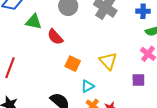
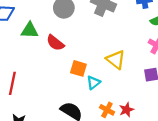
cyan triangle: (88, 86) -> (93, 83), moved

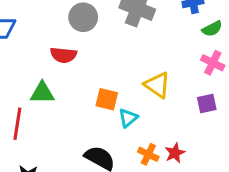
green triangle: (30, 30) -> (42, 93), moved
red semicircle: (55, 43) -> (63, 55), moved, turned -30

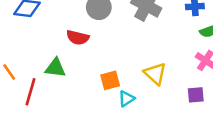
orange square: (107, 99) -> (110, 80), turned -36

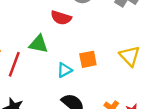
cyan triangle: (126, 99) -> (65, 70), moved

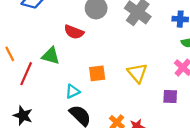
cyan triangle: (65, 70) -> (73, 91), moved

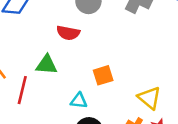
yellow triangle: (137, 73) -> (149, 98), moved
cyan triangle: (73, 91) -> (79, 101), turned 42

